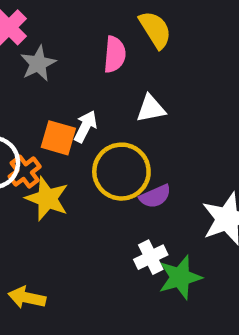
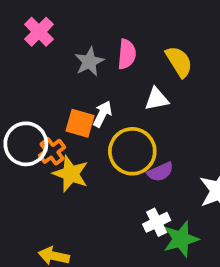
yellow semicircle: (155, 30) -> (179, 62), moved
gray star: (38, 63) -> (89, 62), moved

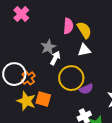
gray star: (89, 62) -> (48, 47), moved
yellow semicircle: (179, 62) -> (84, 30), moved
orange square: (80, 123) -> (43, 99), moved
yellow star: (71, 174) -> (26, 101), moved

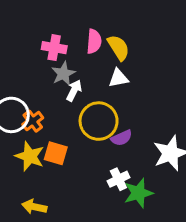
pink cross: (21, 14) -> (54, 48), moved, turned -35

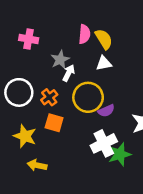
pink cross: (54, 48) -> (29, 39), moved
orange cross: (33, 121) -> (49, 97), moved
yellow star: (30, 156) -> (25, 136), moved
white cross: (118, 179) -> (104, 143), size x1.5

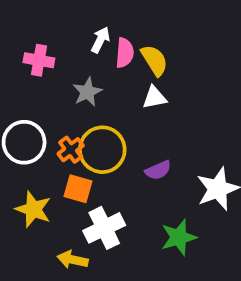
white arrow: (69, 73) -> (100, 40), moved
yellow circle: (88, 97) -> (102, 150), moved
white cross: (104, 143) -> (104, 228), moved
yellow arrow: (37, 165) -> (72, 260), moved

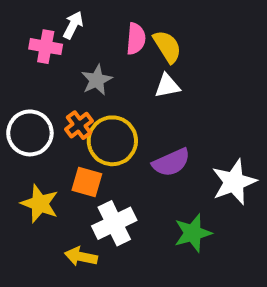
white arrow: (100, 40) -> (73, 25), moved
orange cross: (71, 150) -> (79, 125), moved
purple semicircle: (158, 170) -> (171, 162), size x1.4

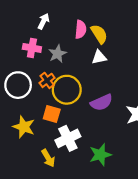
pink cross: (46, 47) -> (32, 48), moved
green star: (193, 233) -> (100, 155), moved
yellow arrow: (81, 257) -> (48, 158), turned -132

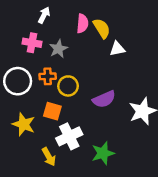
white triangle: (99, 57) -> (117, 49), moved
orange cross: (47, 80) -> (48, 76), turned 35
yellow circle: (67, 90) -> (68, 86), size x0.7

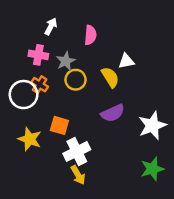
yellow semicircle: (102, 28) -> (110, 77), moved
orange cross: (48, 76) -> (40, 85), moved, turned 35
yellow circle: (68, 86) -> (76, 80), moved
green star: (103, 153) -> (152, 169), moved
yellow arrow: (49, 157) -> (78, 175), moved

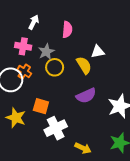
yellow arrow: (78, 175) -> (83, 148), moved, turned -35

